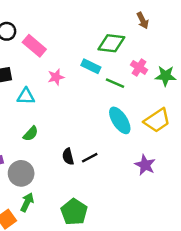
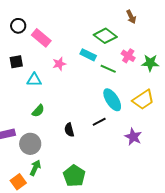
green diamond: (111, 43) -> (105, 36), turned 30
black line: (90, 158) -> (99, 122), moved

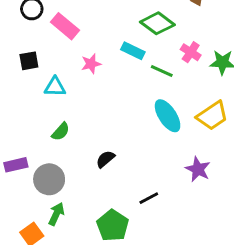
black line: (99, 122) -> (149, 198), moved
black semicircle: (69, 130) -> (105, 159), turned 64

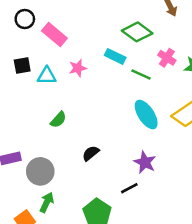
cyan triangle: (55, 87) -> (47, 76), moved
green semicircle: (61, 132) -> (58, 120), moved
purple star: (198, 169) -> (145, 162), moved

